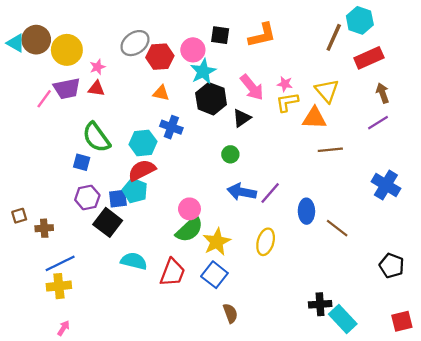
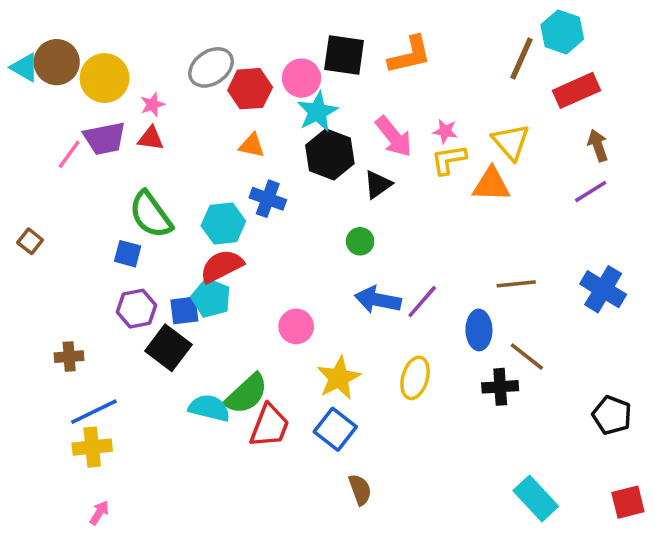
black square: (220, 35) -> (344, 55), size x1.4
brown line: (330, 150) -> (516, 284), moved
brown square: (19, 216) -> (30, 241), moved, turned -35
green semicircle: (189, 229) -> (246, 394), moved
black cross: (320, 304) -> (500, 387), moved

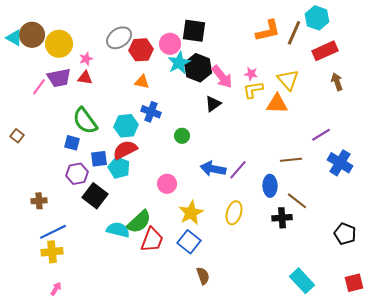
orange L-shape: (410, 55) -> (268, 31), moved
black hexagon: (330, 154) -> (198, 68), moved
purple line: (591, 192) -> (321, 135), moved
green circle: (360, 241) -> (182, 136), moved
blue square: (184, 310) -> (99, 159), moved

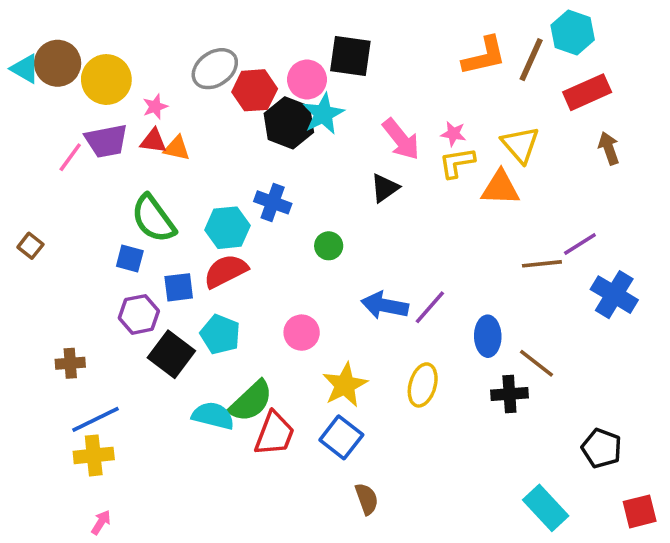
black hexagon: (198, 68) -> (289, 123), moved
orange triangle: (142, 82) -> (177, 148), moved
brown line: (291, 160) -> (542, 264), moved
cyan pentagon: (119, 168) -> (220, 334), moved
black pentagon: (345, 234) -> (602, 448), moved

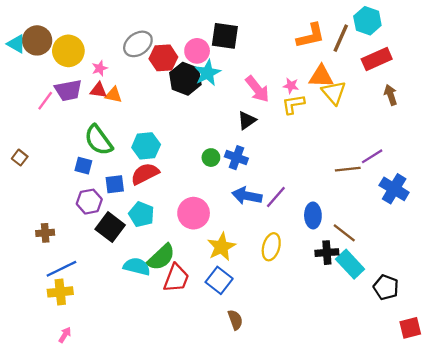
orange triangle: (500, 188) -> (321, 76), moved
blue cross: (273, 202) -> (236, 158), moved
pink circle: (302, 333) -> (194, 213), size x1.4
cyan rectangle: (546, 508) -> (350, 264), moved

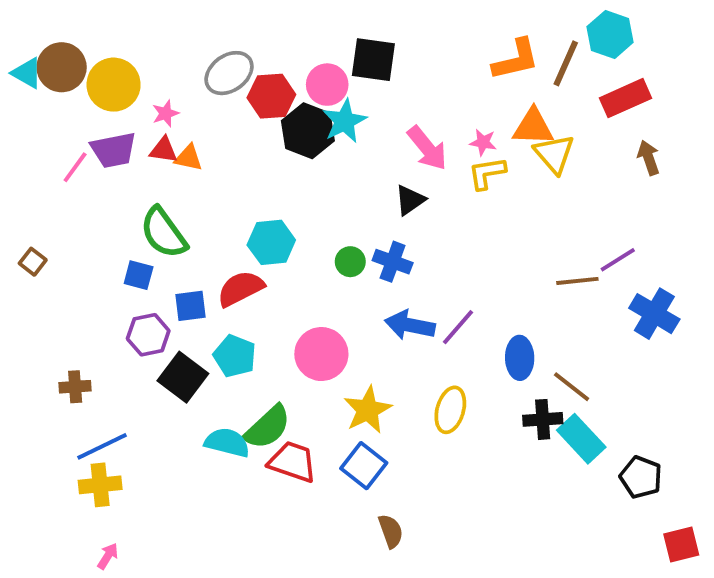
cyan hexagon: (146, 146) -> (271, 242), moved
red trapezoid: (176, 278) -> (293, 462), turned -92

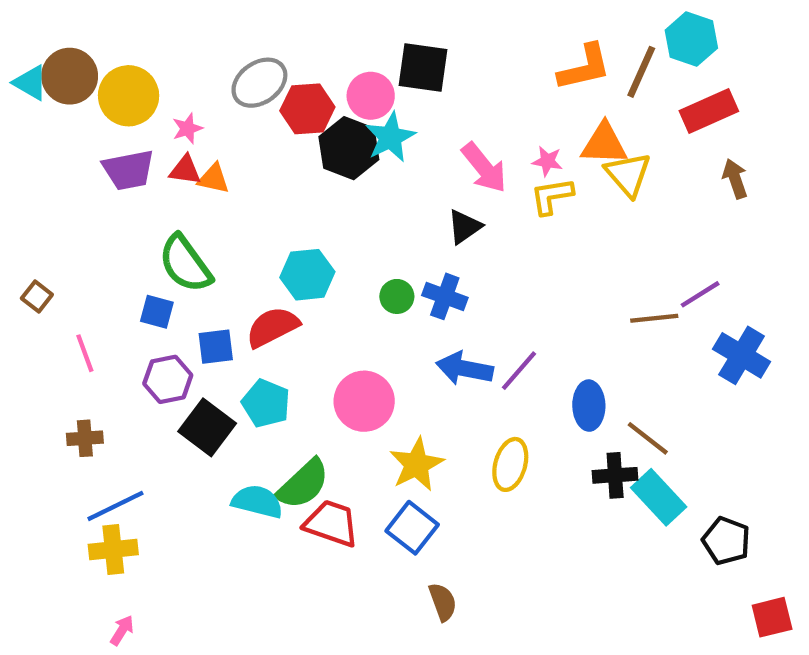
pink line: (75, 167) -> (85, 353), moved, turned -56

